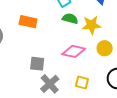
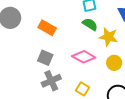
orange rectangle: (28, 22) -> (47, 28), moved

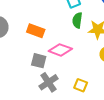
green semicircle: (90, 24) -> (77, 20), turned -105
pink diamond: (84, 57) -> (60, 50), moved

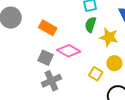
yellow square: (81, 85) -> (96, 74), moved

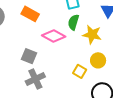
orange rectangle: (48, 28) -> (30, 14), moved
pink diamond: (69, 51) -> (54, 36), moved

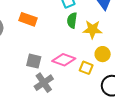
pink diamond: (54, 36) -> (64, 60), moved

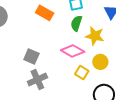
orange rectangle: (28, 19) -> (45, 13), moved
pink diamond: (64, 60) -> (73, 51), moved

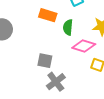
green semicircle: (76, 23) -> (68, 27), moved

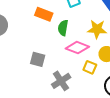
gray cross: (56, 82) -> (61, 81), moved

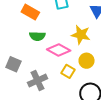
green semicircle: (63, 28) -> (37, 36), moved, turned -105
gray square: (38, 59) -> (13, 64), moved

